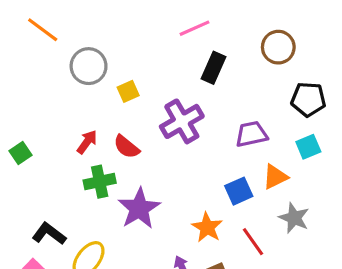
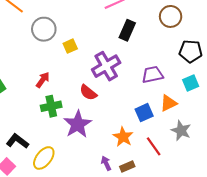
red semicircle: (126, 147) -> (88, 93), moved

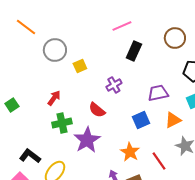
purple cross: (106, 66) -> (114, 85), size x0.6
blue square: (144, 113) -> (141, 120), moved

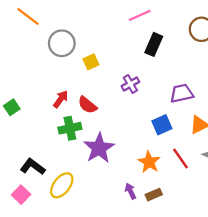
red semicircle: (97, 110) -> (87, 105), moved
red line: (159, 161) -> (180, 159), moved

